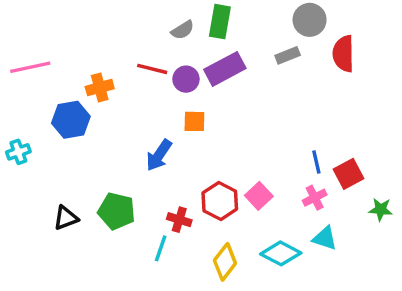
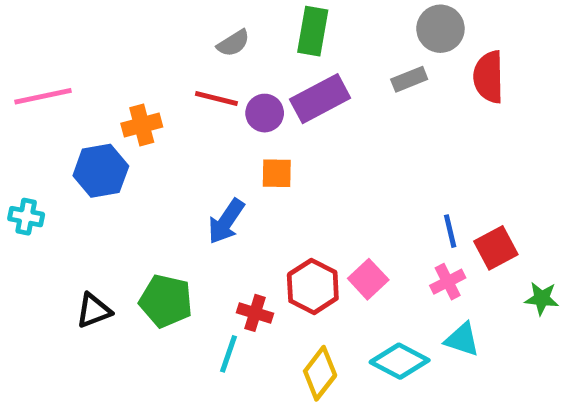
gray semicircle: (183, 30) -> (233, 43), moved
cyan cross: (18, 152) -> (26, 217), turned 30

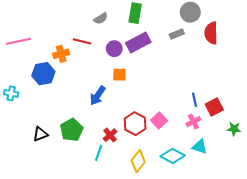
red line: (216, 99) -> (82, 41), moved
green pentagon: (166, 301) -> (72, 130), turned 30
red cross: (255, 313) -> (110, 135), turned 32

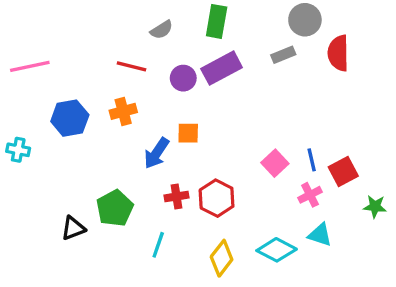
orange cross: (61, 54) -> (123, 111), moved
orange square: (119, 75) -> (188, 133), moved
pink square: (159, 121) -> (275, 163), moved
black triangle: (40, 134) -> (73, 228), moved
red cross: (110, 135) -> (177, 196), moved, turned 32

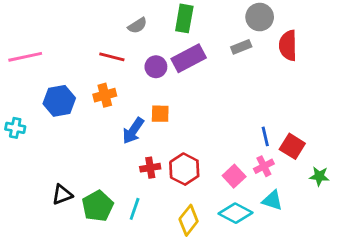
pink square: (275, 163) -> (234, 176), moved
red square: (343, 171) -> (292, 146), turned -30
green pentagon: (115, 208) -> (98, 206), moved

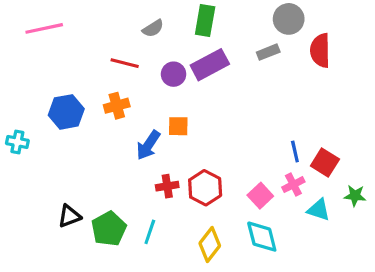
pink line: (25, 57) -> (44, 28), moved
cyan triangle: (272, 200) -> (319, 210), moved
cyan diamond: (235, 213) -> (262, 237), turned 48

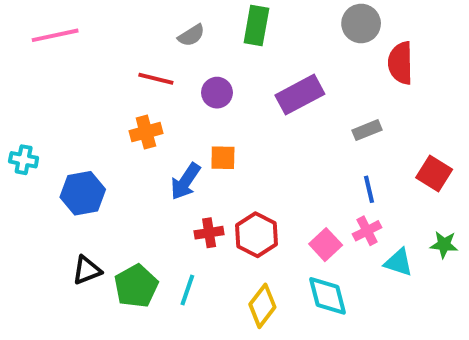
gray rectangle: (268, 52) -> (367, 130), moved
purple rectangle: (210, 65) -> (300, 95), moved
blue hexagon: (66, 112) -> (83, 193), moved
cyan cross: (17, 142) -> (24, 160), moved
red square: (325, 162) -> (434, 174), moved

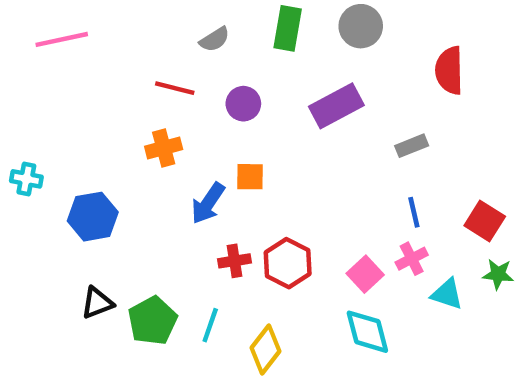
gray circle: (361, 24) -> (361, 26), moved
red square: (434, 174) -> (485, 221), moved
yellow diamond: (262, 306) -> (266, 349), moved

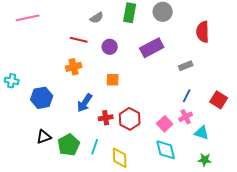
blue arrow: (208, 203) -> (85, 103), moved
blue line: (414, 212) -> (187, 96), turned 40
green star: (498, 274) -> (205, 160), moved
yellow diamond: (266, 349) -> (120, 158), turned -40

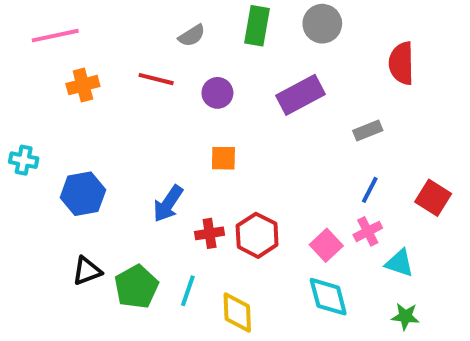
orange cross: (74, 67) -> (83, 85), moved

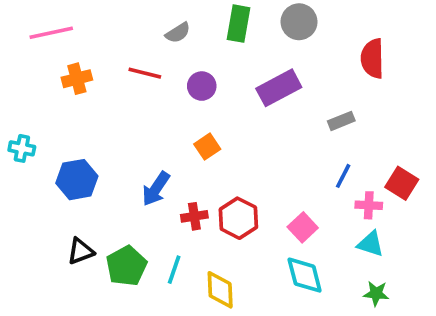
orange square: (223, 158) -> (207, 147), turned -35
pink cross: (368, 231) -> (369, 205), moved, turned 30

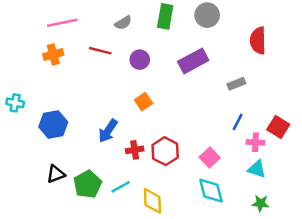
pink line: (51, 33) -> (62, 23), moved
cyan line: (174, 270) -> (121, 187), turned 42

